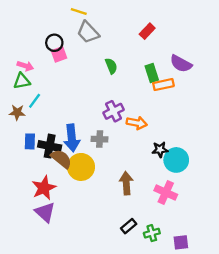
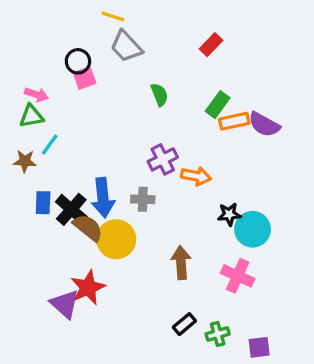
purple semicircle: (181, 64) -> (264, 125), moved
green rectangle: (152, 73) -> (218, 105), turned 54
black cross: (50, 146) -> (71, 209), turned 30
red star: (44, 188) -> (88, 287), moved

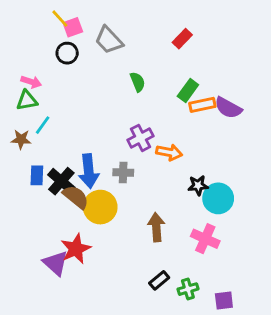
yellow line: (113, 16) -> (60, 19), moved, turned 30
pink square: (85, 78) -> (73, 27), moved

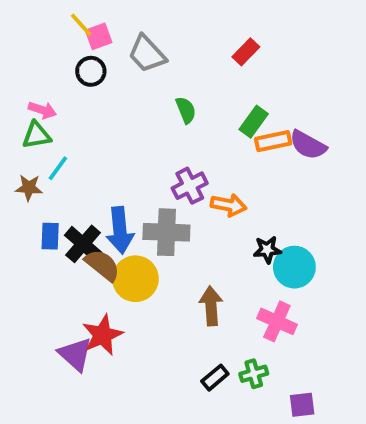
gray cross: (123, 172) -> (166, 232), size x1.6
green cross: (188, 289) -> (254, 374), moved

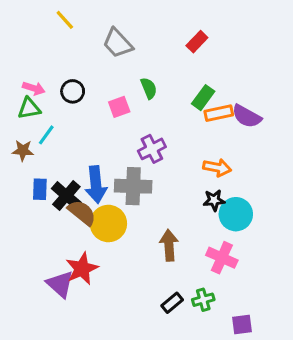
pink square: (99, 36) -> (119, 107), moved
black circle: (91, 71) -> (73, 91), moved
orange arrow: (228, 205) -> (217, 168), moved

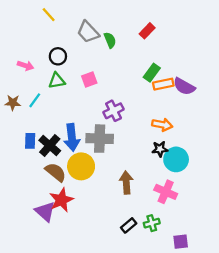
green semicircle: (149, 88) -> (110, 40), moved
black circle: (73, 91) -> (58, 56), moved
green triangle: (29, 108) -> (57, 81), moved
brown star: (23, 150) -> (13, 103), moved
brown semicircle: (82, 213) -> (56, 172), moved

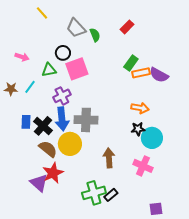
black circle: (58, 56) -> (63, 53), moved
pink square: (89, 79) -> (77, 69), size x1.6
purple cross: (114, 111) -> (62, 96), moved
green cross: (152, 223) -> (94, 193), moved, size x1.6

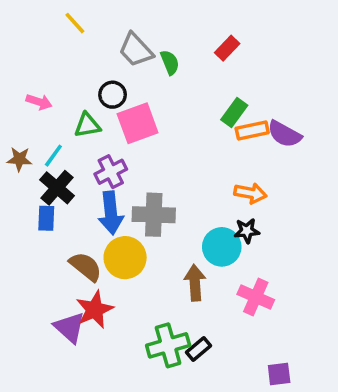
black cross: (43, 126) -> (57, 188), moved
cyan circle: (152, 138) -> (222, 247), moved

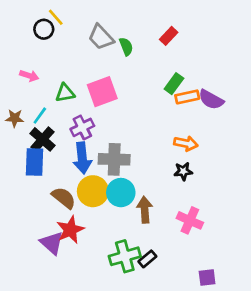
black circle: (113, 95) -> (44, 29), moved
blue rectangle: (46, 218) -> (34, 162), size x1.5
cyan circle: (222, 247) -> (121, 193), moved

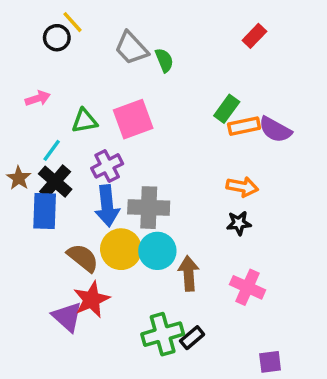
red rectangle: (169, 36) -> (254, 36), moved
pink arrow: (29, 76) -> (38, 98), turned -36
brown star: (15, 118) -> (19, 178), moved, turned 30

